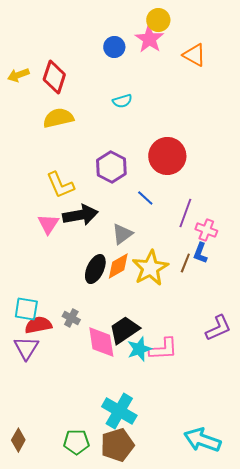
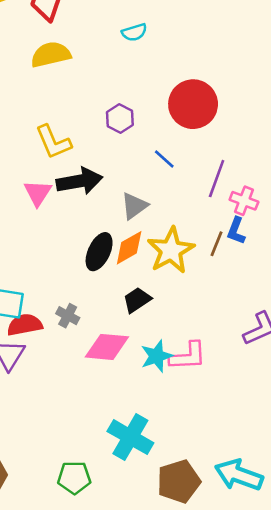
purple hexagon: (111, 167) -> (120, 118), size x0.7
black trapezoid: (124, 330) -> (137, 300), moved, size x0.7
pink diamond: (101, 342) -> (107, 347), turned -76
brown pentagon: (117, 445) -> (179, 481), moved

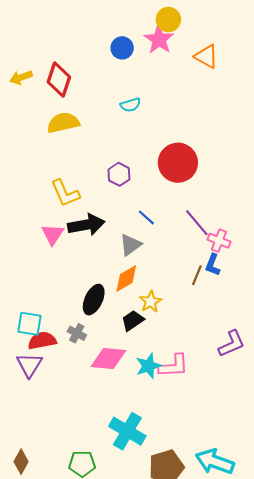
blue line: (164, 159) -> (146, 217), moved
purple line: (217, 179) -> (197, 223), turned -60
yellow star: (171, 250) -> (151, 302), moved, size x0.6
black ellipse: (99, 252) -> (94, 300), moved

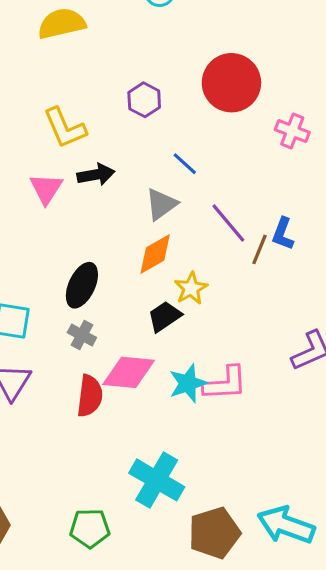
purple line: (197, 223) -> (228, 223), moved
black arrow: (86, 225) -> (96, 175), size x0.7
pink cross: (219, 241) -> (292, 131), moved
black ellipse: (94, 300) -> (82, 285), moved
red semicircle: (42, 341) -> (90, 396), moved, turned 108

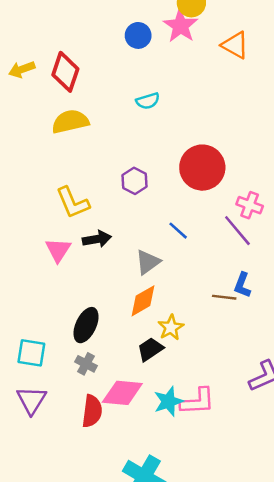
blue line: (185, 164) -> (178, 231), moved
purple line: (228, 223) -> (237, 231), moved
brown line: (259, 249) -> (224, 297), turned 75

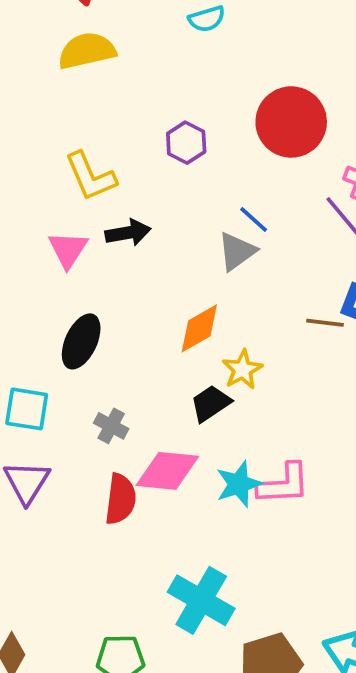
gray triangle: (148, 262) -> (237, 251), moved
black ellipse: (86, 325) -> (81, 341), moved

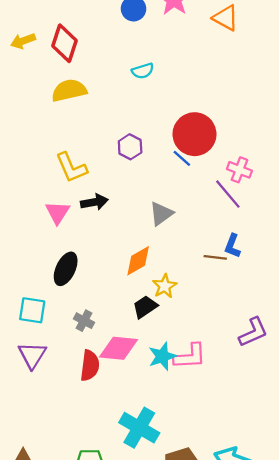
blue line: (254, 220) -> (182, 158), moved

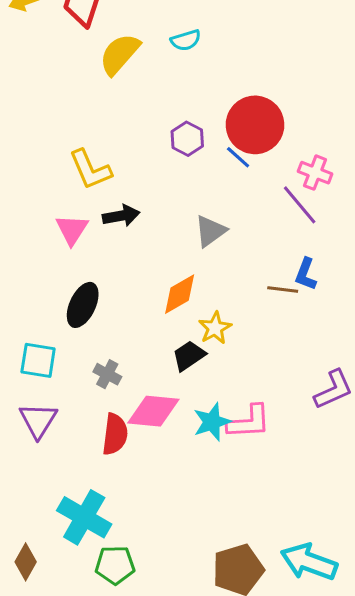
yellow semicircle: (69, 90) -> (120, 54), moved, turned -36
purple hexagon: (130, 147) -> (187, 139), moved
cyan cross: (139, 428) -> (84, 517), moved

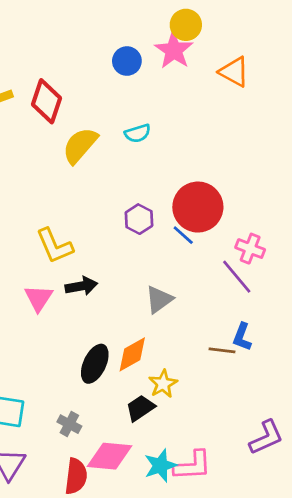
black ellipse: (83, 305) -> (95, 364), moved

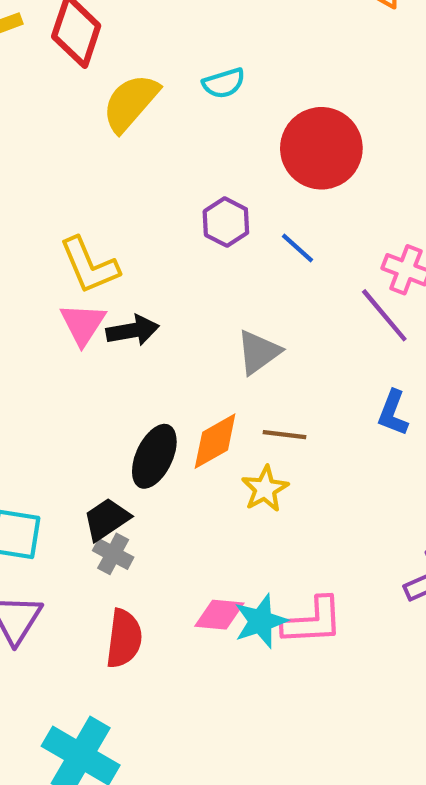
red circle: (198, 207) -> (321, 148), moved
pink triangle: (38, 298) -> (83, 324), moved
brown line: (222, 350) -> (285, 435), moved
black trapezoid: (140, 408) -> (107, 519), moved
pink diamond: (109, 456) -> (219, 615), moved, size x0.7

